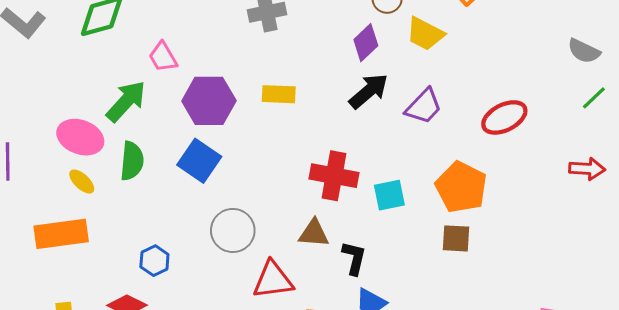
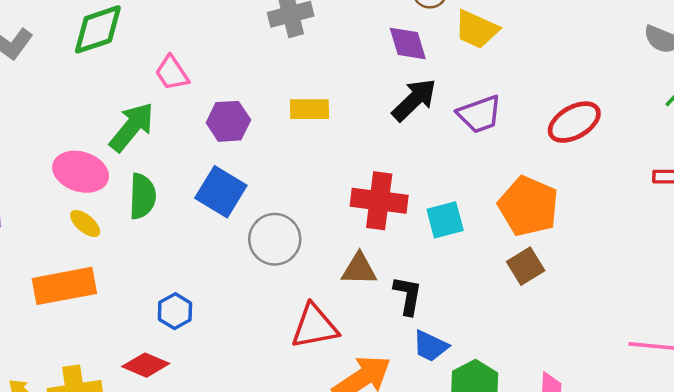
purple diamond: (366, 43) -> (408, 43), turned -60
purple hexagon: (209, 101) -> (228, 121), size x0.7
purple trapezoid: (424, 106) -> (479, 114), turned 30
gray circle: (233, 230) -> (275, 239), moved
brown square: (456, 238) -> (526, 266), turned -32

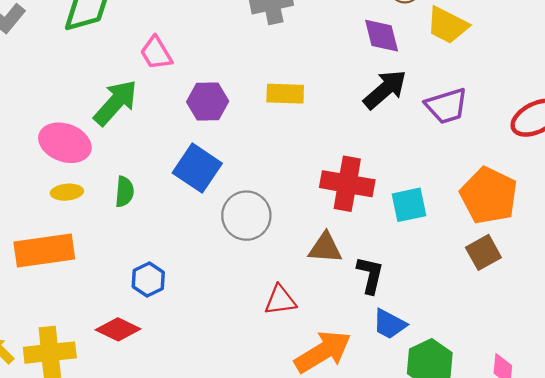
green semicircle: (142, 196) -> (124, 192), moved, size x0.7
yellow ellipse: (85, 223) -> (67, 192), turned -48
red triangle: (315, 326) -> (280, 300), size x0.7

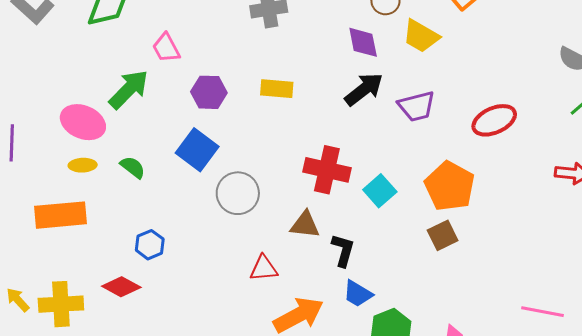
green semicircle: (124, 192) -> (133, 167), turned -60
cyan square: (409, 205) -> (380, 191), turned -32

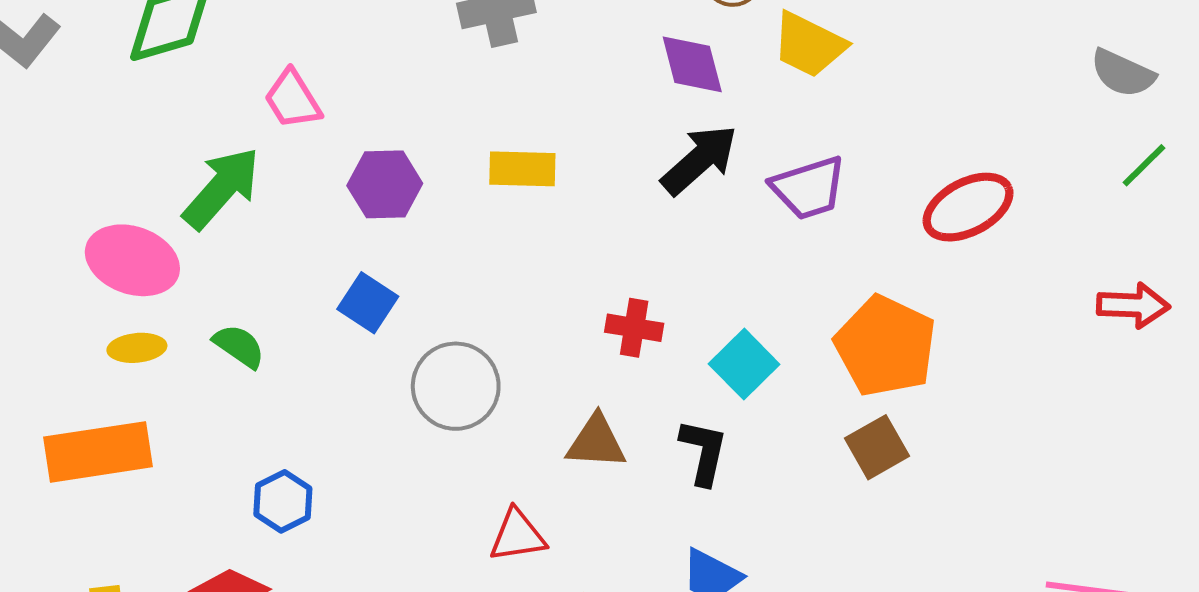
blue square: (197, 150) -> (368, 303), size x0.7
red cross: (327, 170) -> (634, 328), size x0.6
black L-shape: (343, 250) -> (704, 452), moved

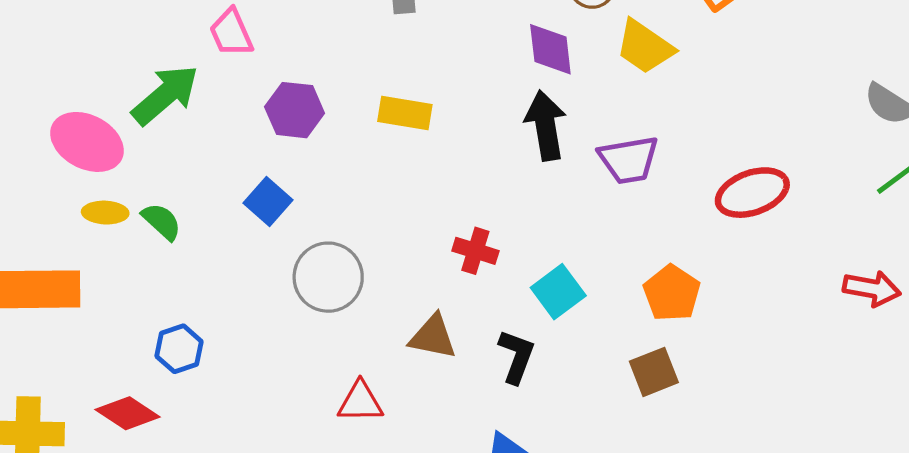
black arrow: (699, 160) -> (546, 125), turned -66
orange pentagon: (886, 346) -> (672, 293), size x0.7
yellow ellipse: (137, 348) -> (105, 213), moved

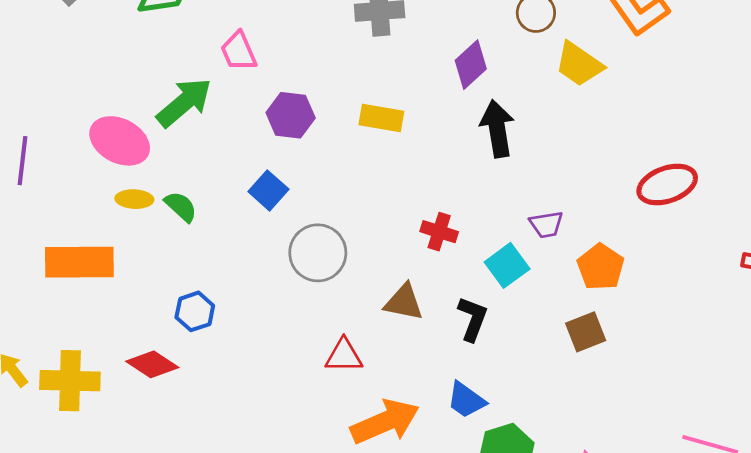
purple diamond: (550, 49) -> (471, 65), moved, turned 54
purple trapezoid: (629, 160) -> (546, 224), moved, size x0.7

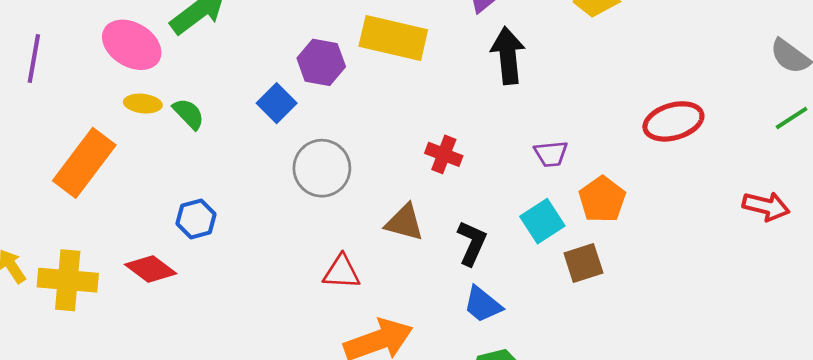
purple hexagon: (291, 115) -> (321, 62), moved
yellow rectangle: (381, 118) -> (393, 38), size x1.5
orange rectangle: (79, 262) -> (84, 163), turned -56
cyan square: (507, 265) -> (542, 221), moved
blue trapezoid: (466, 400) -> (483, 304), moved

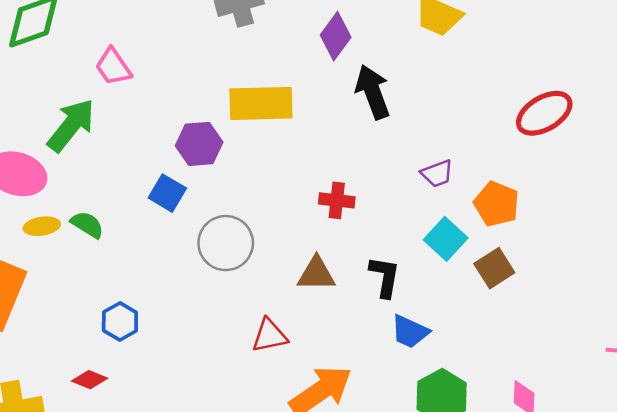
red diamond: (151, 269) -> (89, 380), size x0.7

